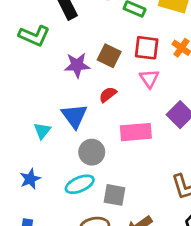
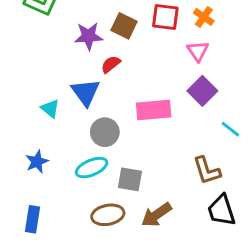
pink triangle: (149, 79) -> (198, 51), moved
red semicircle: (108, 95) -> (111, 64), moved
cyan triangle: (42, 131) -> (50, 109), turned -30

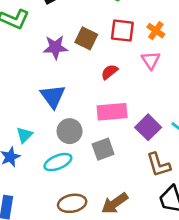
red semicircle: (111, 64) -> (110, 72), moved
purple square: (202, 91) -> (148, 127), moved
cyan triangle: (50, 109) -> (24, 135), moved, turned 36
gray square: (130, 179) -> (103, 149), moved, turned -30

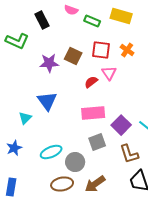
pink triangle: (151, 60) -> (109, 73), moved
gray circle: (70, 131) -> (75, 162), moved
cyan triangle: (24, 135) -> (25, 118), moved
gray square: (103, 149) -> (97, 142), moved

